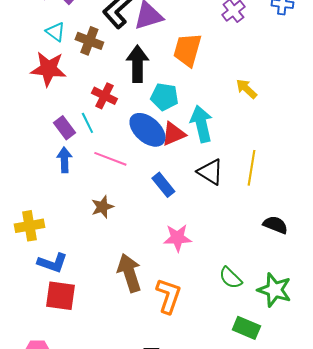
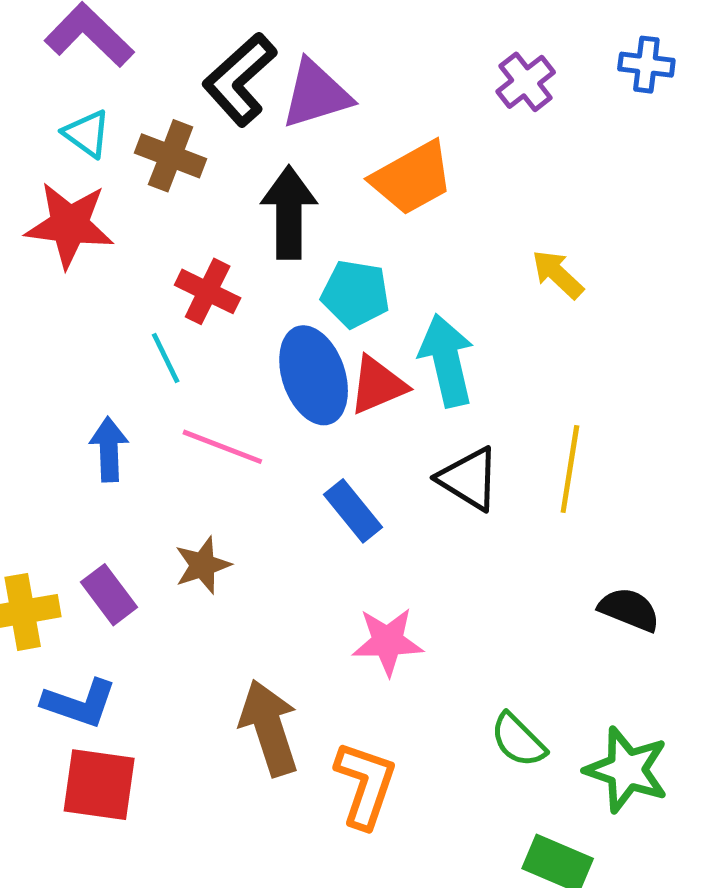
orange trapezoid: (187, 50) -> (412, 178), turned -135
purple rectangle: (64, 128) -> (109, 595), moved
blue ellipse: (147, 130) -> (314, 375), turned 30

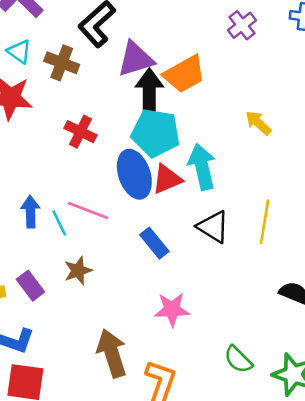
purple triangle: (316, 94) -> (136, 59), moved
black arrow: (289, 213) -> (149, 92), moved
cyan pentagon: (355, 294) -> (156, 133), size x1.4
cyan line: (166, 358) -> (59, 223), moved

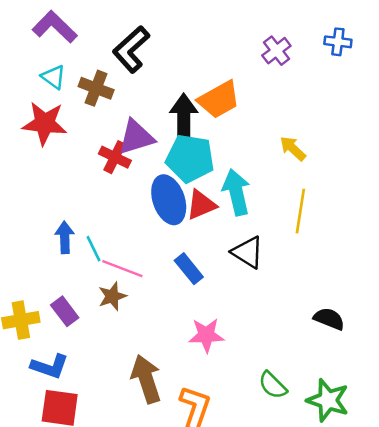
purple triangle: (136, 59) -> (136, 137), moved
pink line: (88, 211) -> (122, 269), moved
yellow line: (265, 222) -> (300, 211), moved

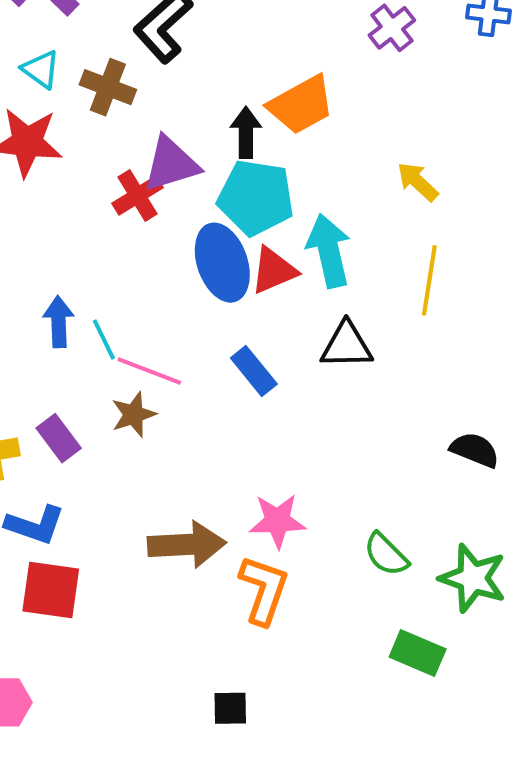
black arrow: (184, 117) -> (246, 132), size x0.7
red cross: (115, 157) -> (137, 196), turned 32
black triangle: (248, 252) -> (347, 345), turned -33
pink star: (206, 335) -> (278, 521), moved
brown arrow: (146, 379) -> (187, 545), turned 105

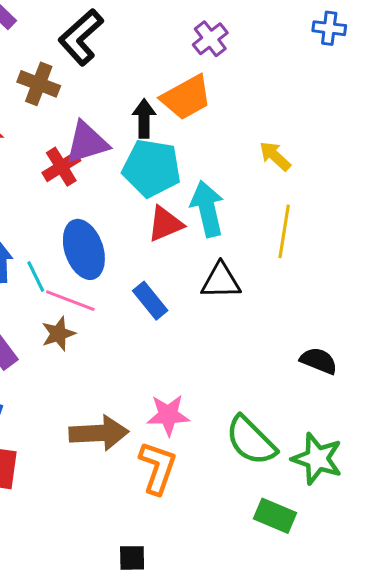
purple cross: (392, 28) -> (210, 39), moved
blue ellipse: (222, 263) -> (84, 249), moved
green semicircle: (386, 554) -> (251, 441), size x1.5

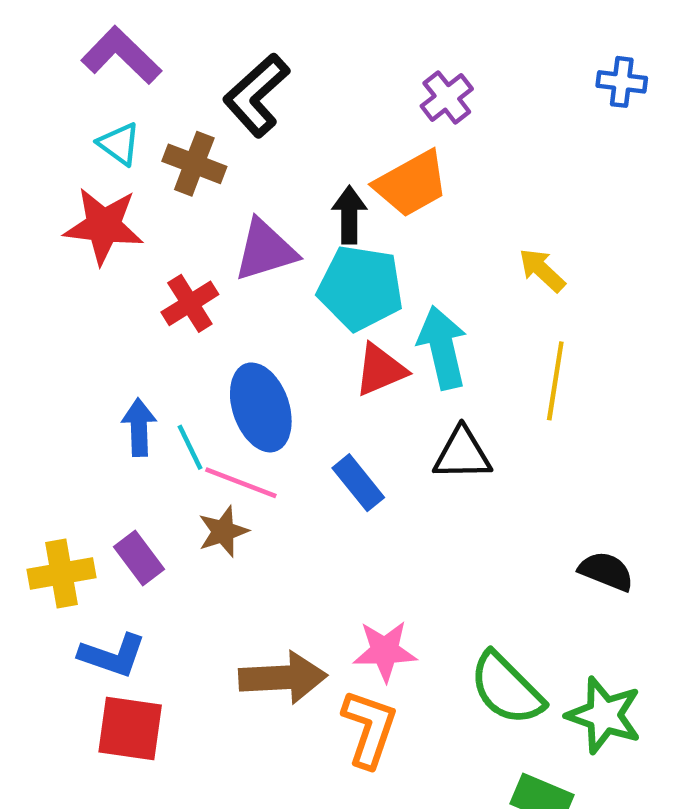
red cross: (61, 167) -> (190, 303), moved

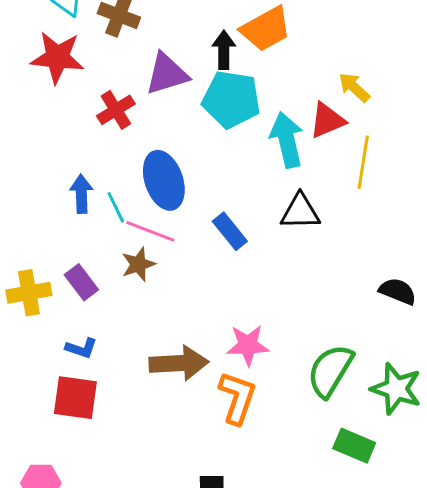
red triangle: (380, 370) -> (327, 120), moved
blue L-shape: (112, 655) -> (81, 348), moved, size x0.7
green semicircle: (507, 689) -> (330, 371), turned 76

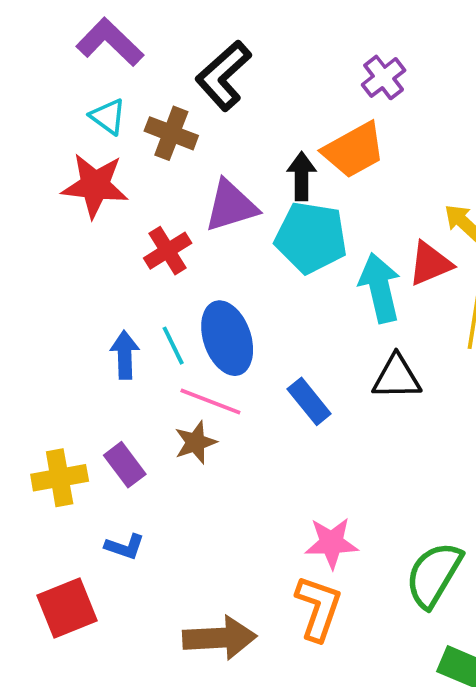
cyan line: (116, 207) -> (173, 346), moved
brown arrow: (179, 363) -> (220, 638), moved
red square: (75, 398) -> (67, 608), moved, turned -30

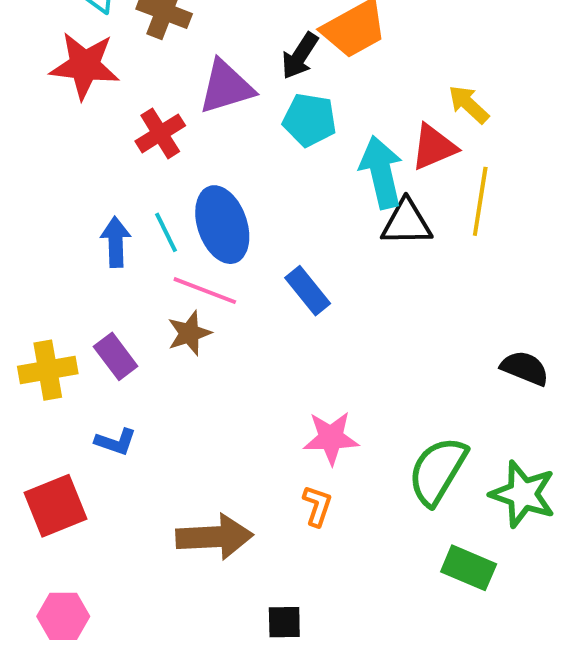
black arrow: (302, 176) -> (300, 56), turned -147
cyan pentagon: (311, 238) -> (310, 120), size x0.7
black triangle: (397, 377) -> (406, 223), moved
orange L-shape: (318, 608) -> (317, 506), size x0.6

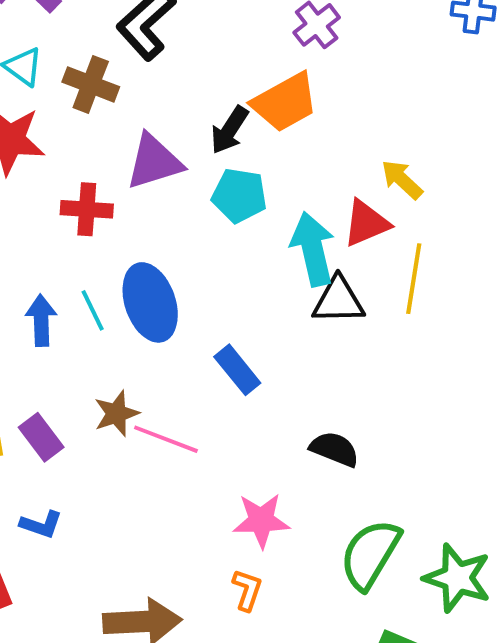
red cross: (160, 133) -> (87, 209), turned 36
pink line: (205, 291) -> (166, 439), moved
black semicircle: (525, 368) -> (334, 449), moved

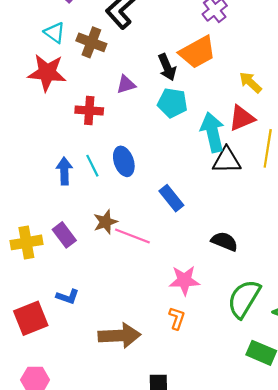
black arrow: (229, 130) -> (167, 67), turned -56
purple triangle: (154, 162) -> (126, 85), size x0.6
yellow arrow: (402, 180) -> (250, 82), moved
blue ellipse: (150, 302) -> (124, 161), size x0.7
blue L-shape: (41, 524) -> (68, 297), moved

